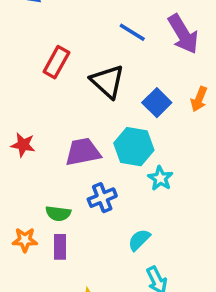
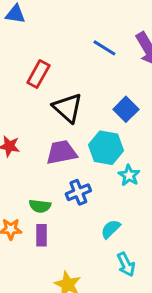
black triangle: (108, 82) -> (68, 108), moved

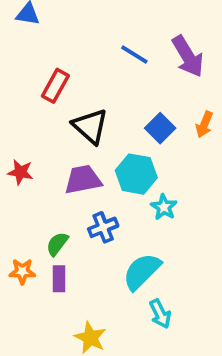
green semicircle: (40, 206) -> (57, 244), turned 120
cyan semicircle: (111, 229) -> (142, 271), size x1.6

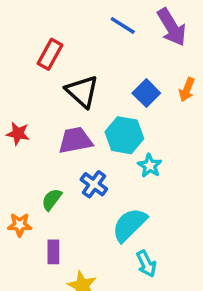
blue cross: (103, 227) -> (94, 184), turned -32
purple rectangle: (59, 279) -> (53, 252), moved

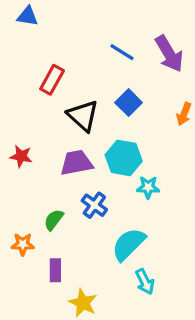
blue square: (146, 93) -> (129, 103), moved
cyan star: (150, 166) -> (148, 187), turned -30

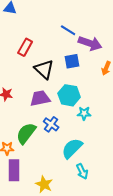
purple arrow: (169, 54) -> (90, 43), moved, turned -40
blue square: (129, 103) -> (72, 61), turned 35
green semicircle: (54, 220) -> (26, 133), size x1.6
purple rectangle: (55, 270) -> (14, 170), moved, size x1.5

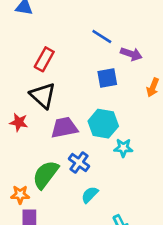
purple arrow: (90, 43) -> (131, 54), size x0.7
black triangle: (44, 69) -> (43, 95), moved
cyan semicircle: (72, 148) -> (90, 195), moved, size x0.6

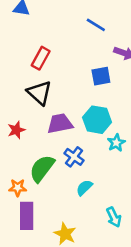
blue line: (102, 37) -> (96, 25), moved
red star: (19, 122) -> (16, 130), moved, turned -30
cyan star: (123, 148) -> (116, 143), turned -30

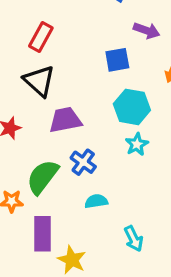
cyan hexagon: (97, 120) -> (132, 107), moved
cyan semicircle: (84, 188) -> (96, 201), turned 36
purple rectangle: (27, 216) -> (43, 234), moved

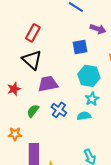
green semicircle: (43, 177) -> (33, 111), moved, size x0.6
cyan semicircle: (96, 201) -> (84, 116), moved

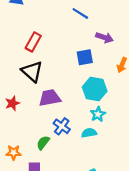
green semicircle: (33, 111) -> (43, 143), moved

